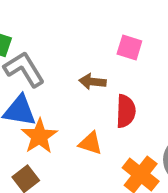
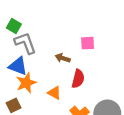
pink square: (129, 48) -> (88, 43), turned -32

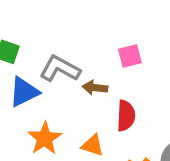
gray L-shape: (25, 43) -> (60, 69), moved, turned -30
blue triangle: (18, 66) -> (24, 92), moved, turned -36

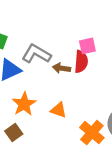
red semicircle: (126, 116) -> (81, 62), moved

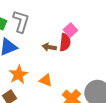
pink square: (87, 46) -> (70, 30), turned -32
gray L-shape: (36, 54) -> (21, 21), moved, turned 75

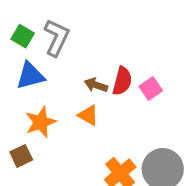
pink square: (70, 30) -> (151, 89), moved
orange triangle: (46, 80) -> (88, 115), moved

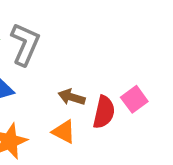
red semicircle: (122, 81) -> (104, 112), moved

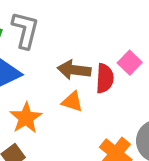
brown arrow: (72, 97) -> (74, 70), size x1.4

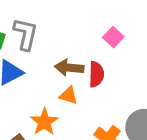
pink square: (130, 63) -> (113, 37), moved
orange star: (26, 118) -> (44, 122), moved

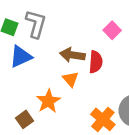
orange triangle: (69, 95) -> (71, 79), turned 30

